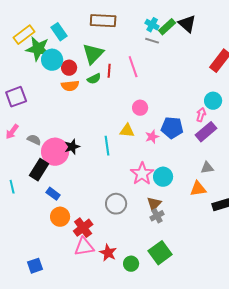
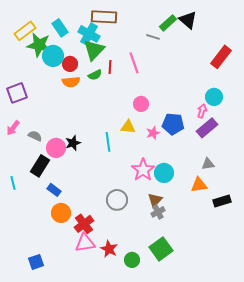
cyan cross: (152, 25) -> (89, 34), moved, size x1.5
pink circle: (55, 152) -> (56, 148), size x0.7

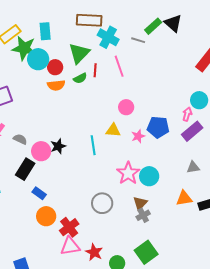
cyan rectangle: (60, 28) -> (45, 31), turned 30
cyan cross: (89, 34) -> (108, 37), moved
orange triangle: (199, 185) -> (184, 198), moved

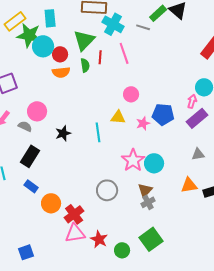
green semicircle: (80, 78) -> (85, 65), turned -72
pink circle: (41, 151) -> (37, 111), moved
blue rectangle: (39, 193) -> (31, 186), moved

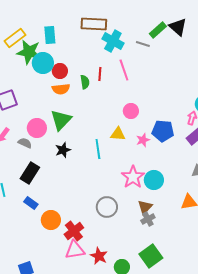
green triangle: (84, 40) -> (61, 120), moved

